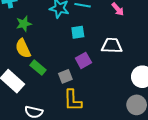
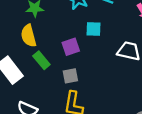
purple square: (83, 60) -> (71, 47), moved

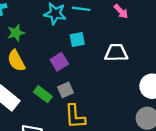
green rectangle: (41, 60) -> (43, 94), moved

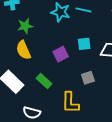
cyan square: (77, 40) -> (84, 44), moved
gray square: (66, 90) -> (88, 78), moved

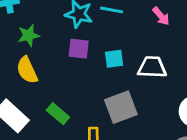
purple square: (61, 54) -> (79, 49), moved, turned 35
gray square: (88, 78) -> (121, 107), size x1.6

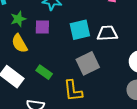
purple square: (79, 49) -> (42, 27), moved
cyan square: (114, 59) -> (80, 30), size x1.5

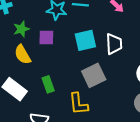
white trapezoid: (107, 33) -> (114, 44), turned 90
green rectangle: (44, 72) -> (48, 84), turned 35

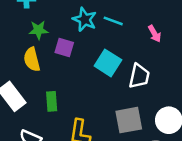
cyan square: (85, 40) -> (108, 63), turned 30
gray square: (94, 75) -> (129, 120), moved

